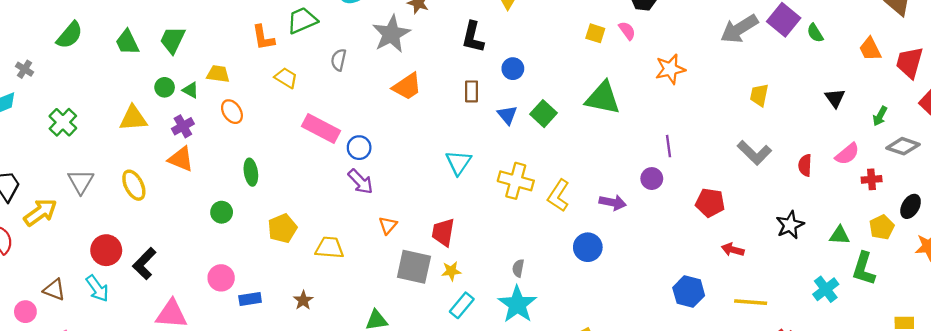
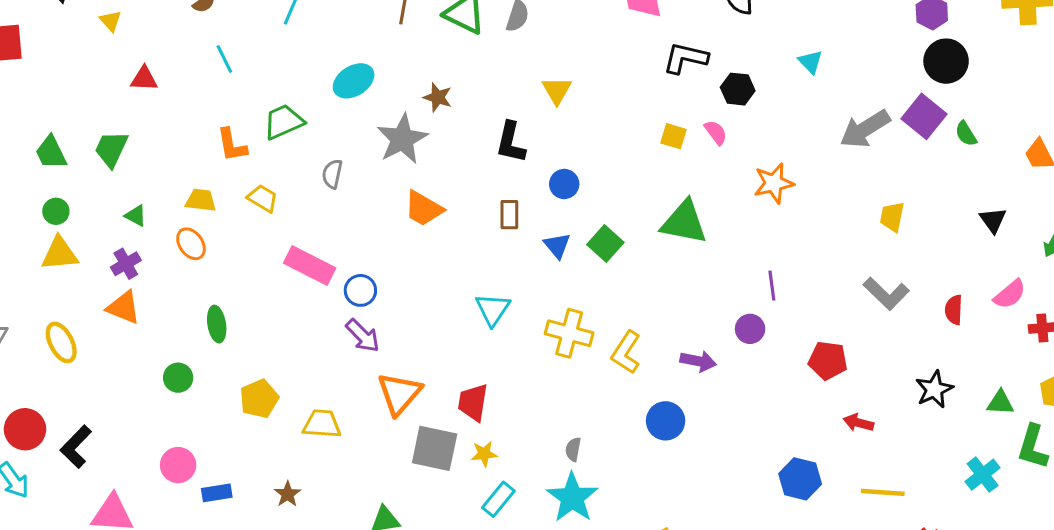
yellow trapezoid: (218, 74) -> (201, 200), moved
orange trapezoid: (407, 86) -> (424, 209), turned 64
green circle: (165, 87) -> (56, 211), moved
orange triangle: (388, 225) -> (399, 394), size x1.8

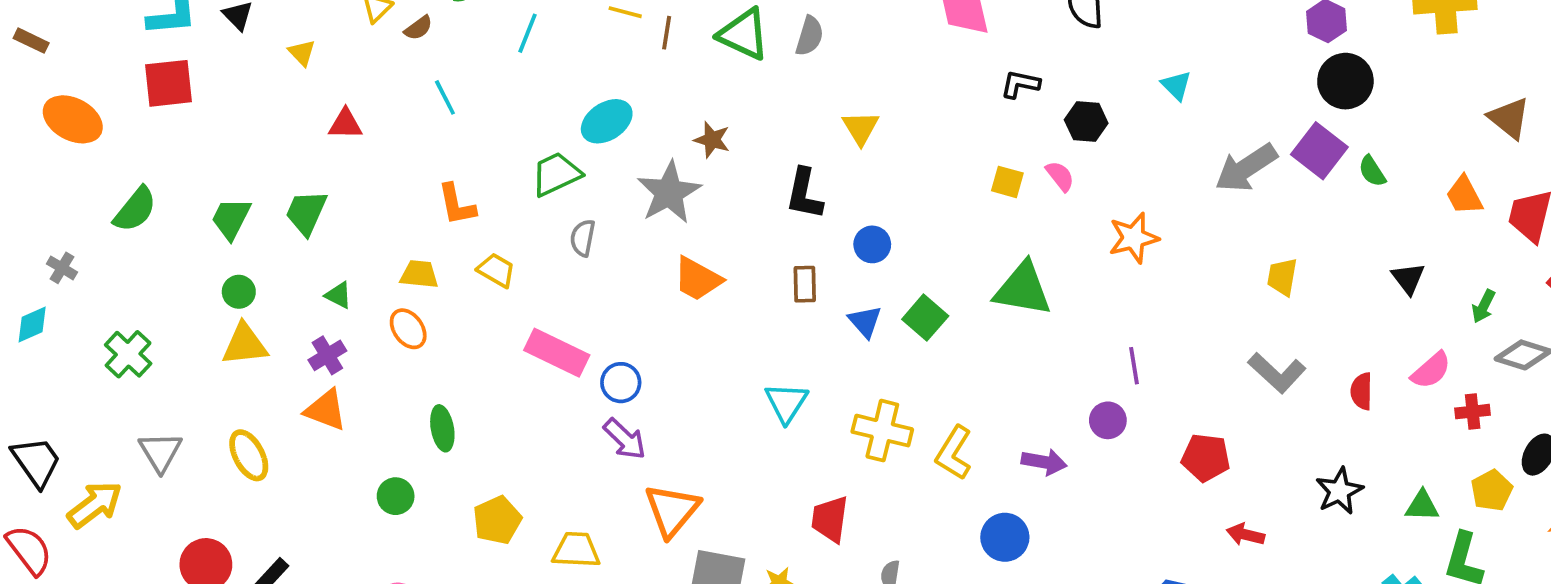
black L-shape: (685, 58) -> (1020, 84), size x0.7
green trapezoid: (284, 122) -> (556, 174), moved
green trapezoid: (51, 152) -> (231, 218), turned 54
red trapezoid: (473, 402) -> (830, 519), moved

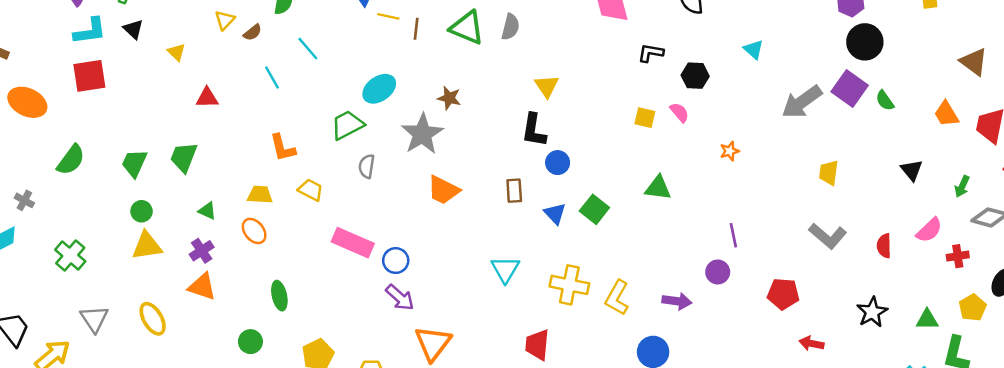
cyan line: (527, 33) -> (308, 49), moved, turned -60
black L-shape: (804, 194) -> (534, 130), moved
orange star: (1134, 238) -> (730, 151), size x0.6
green triangle: (1023, 289) -> (658, 188), size x0.7

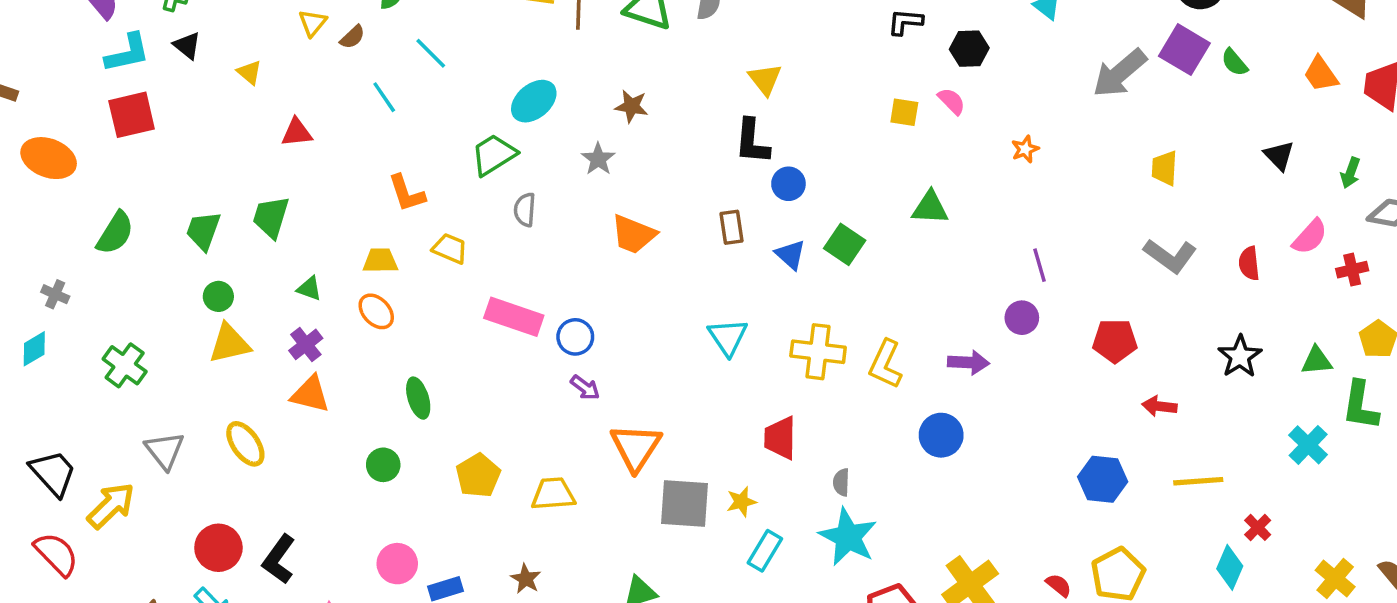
gray star: (422, 134) -> (598, 159), size x0.6
purple arrow: (400, 298) -> (585, 388), size x0.7

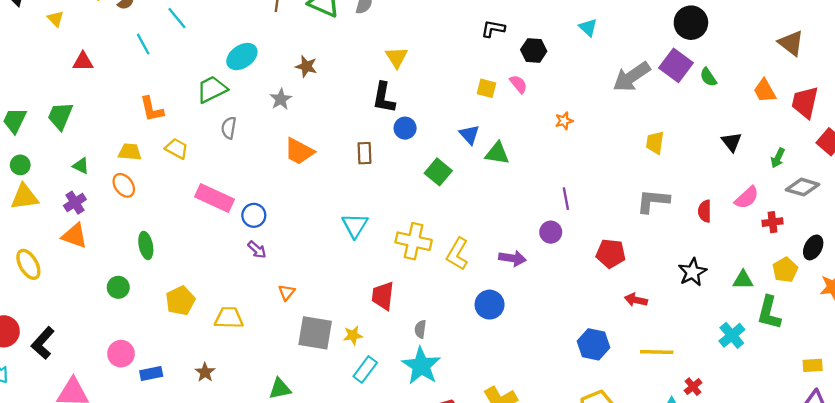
blue triangle: (790, 255) -> (469, 135), moved
gray L-shape: (1170, 256) -> (653, 201), turned 144
orange triangle: (636, 447) -> (287, 292), size x0.5

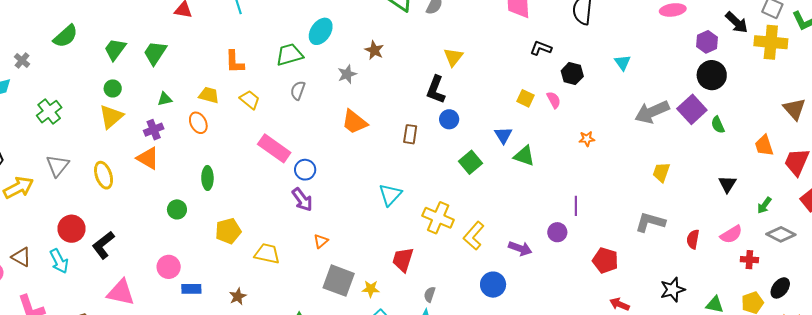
cyan ellipse: (242, 57) -> (321, 31), turned -32
green triangle: (81, 166) -> (165, 99), turned -49
yellow triangle: (24, 197) -> (111, 117), turned -44
purple arrow: (257, 250) -> (302, 200), size x1.4

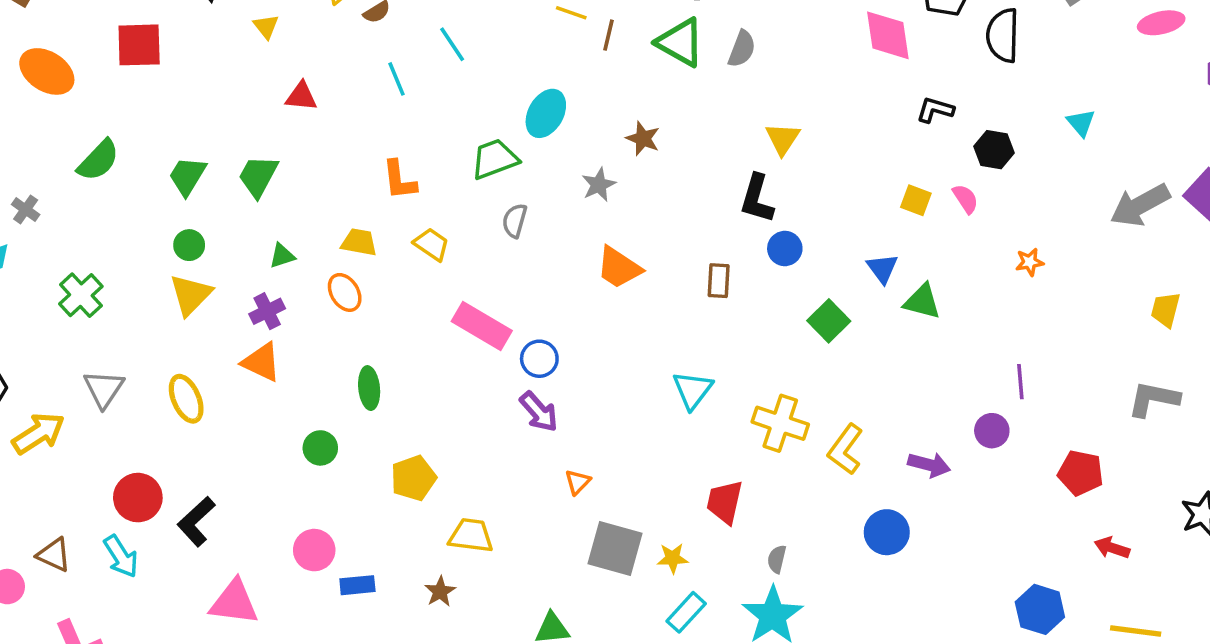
yellow trapezoid: (267, 254) -> (471, 536), moved

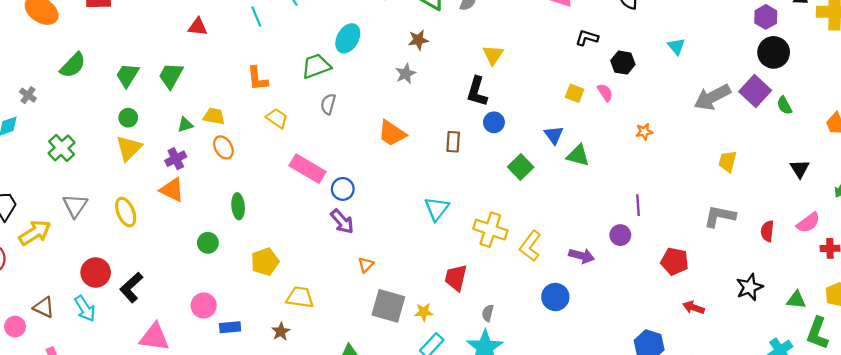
brown star: (643, 139) -> (418, 40), moved, turned -30
gray star: (599, 185) -> (406, 74), moved
yellow trapezoid: (359, 242) -> (214, 116), moved

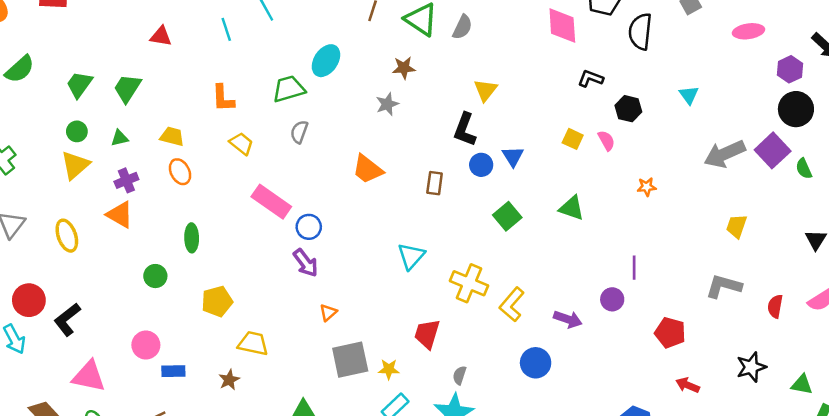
green triangle: (185, 125) -> (120, 138), moved
blue triangle: (554, 135) -> (513, 156), moved
gray square: (388, 306) -> (350, 360), turned -32

